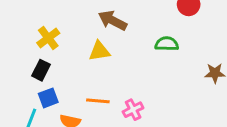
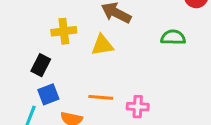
yellow cross: (48, 38) -> (64, 31), moved, turned 30
pink cross: (133, 110) -> (138, 107), turned 30

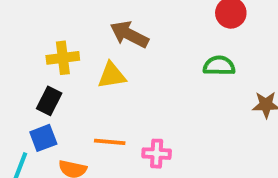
green semicircle: (173, 37) -> (219, 66), moved
black rectangle: (41, 65) -> (49, 101), moved

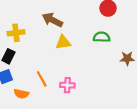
yellow triangle: (112, 75) -> (63, 42), moved
orange line: (110, 142) -> (42, 79), turned 56

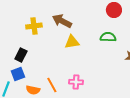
yellow cross: (16, 33) -> (34, 26), moved
orange line: (42, 79) -> (52, 85), moved

